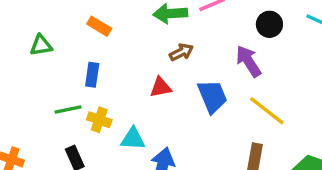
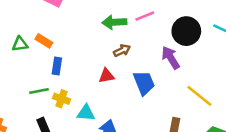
black circle: (269, 24) -> (186, 31), size x1.5
orange rectangle: (99, 26) -> (44, 41), moved
yellow line: (267, 111) -> (199, 96), moved

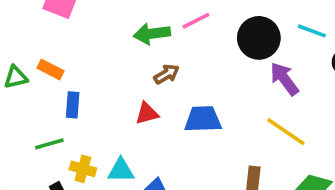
purple arrow: (171, 58) -> (284, 79), moved
blue trapezoid: (144, 83) -> (203, 119), turned -65
yellow cross: (62, 99) -> (83, 169), moved

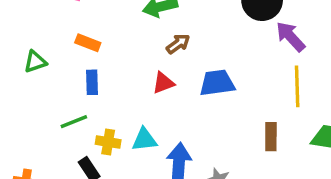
orange rectangle: (51, 69) -> (88, 43), moved
yellow line: (286, 132) -> (297, 86), turned 60

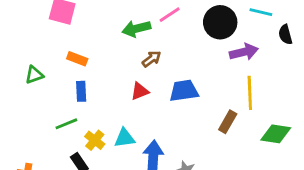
purple arrow: (290, 37) -> (244, 52), turned 120
brown rectangle: (271, 137) -> (228, 122), moved, turned 30
yellow cross: (108, 142) -> (95, 140), turned 30

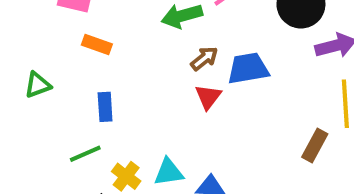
orange rectangle: (77, 59) -> (97, 45), moved
red triangle: (140, 91) -> (208, 97), moved, turned -30
blue trapezoid: (184, 91) -> (248, 68), moved

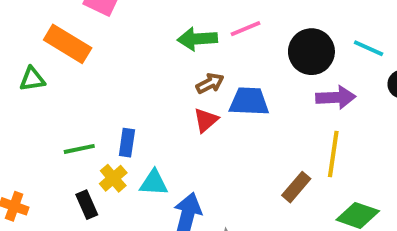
orange rectangle: (97, 45) -> (68, 44), moved, size x1.6
green triangle: (38, 85) -> (32, 79), moved
blue rectangle: (105, 107) -> (127, 143), moved

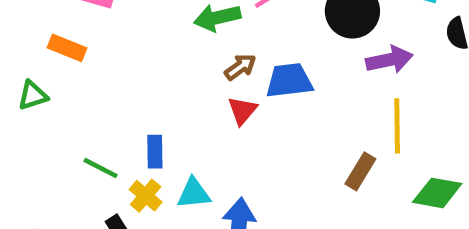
orange rectangle: (68, 44) -> (67, 48), size x0.7
green line: (79, 149) -> (101, 168), turned 48

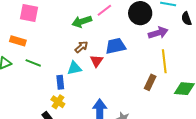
brown arrow: (240, 67) -> (81, 47), moved
green line: (101, 168) -> (33, 63), moved
cyan triangle: (194, 193) -> (74, 68), moved

